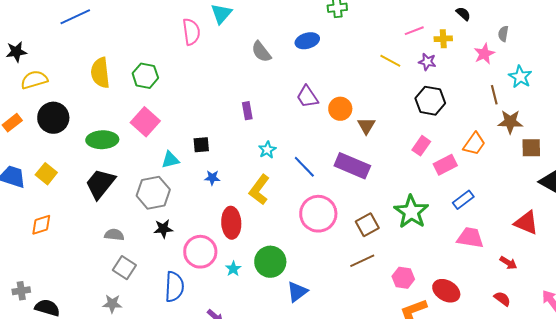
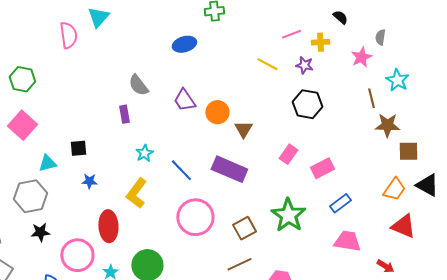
gray semicircle: (261, 52) -> (138, 85), moved
orange trapezoid: (474, 144) -> (394, 189), moved
pink rectangle: (421, 146) -> (288, 154), moved

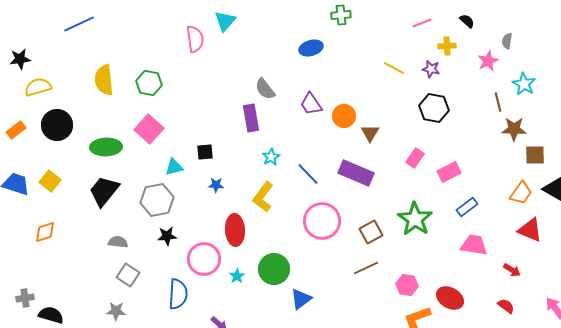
pink line: (291, 34) -> (422, 23), moved
purple rectangle: (124, 114) -> (251, 118), size x1.5

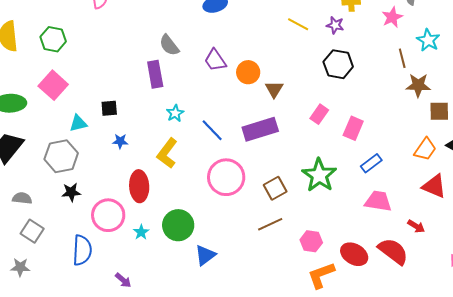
pink rectangle: (449, 172) -> (353, 128), turned -40
purple rectangle: (356, 173) -> (260, 129), turned -40
red semicircle: (506, 306) -> (393, 251), moved, size x1.8

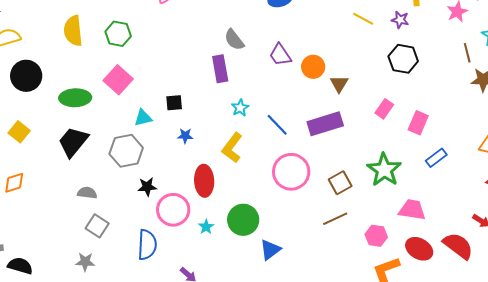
black star: (71, 192) -> (147, 187), moved
pink trapezoid: (378, 201) -> (412, 210), moved

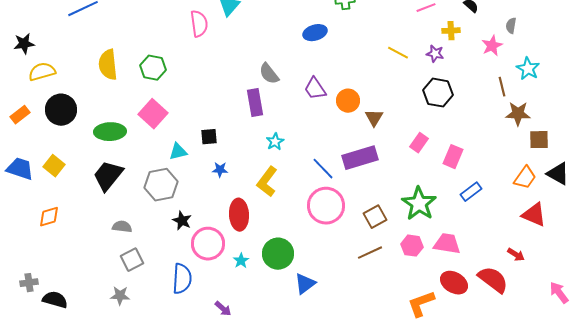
blue line: (277, 125) -> (323, 169), moved
black star: (147, 187) -> (182, 221), turned 30
gray square: (97, 226) -> (132, 260), turned 30
pink hexagon: (376, 236) -> (412, 246), moved

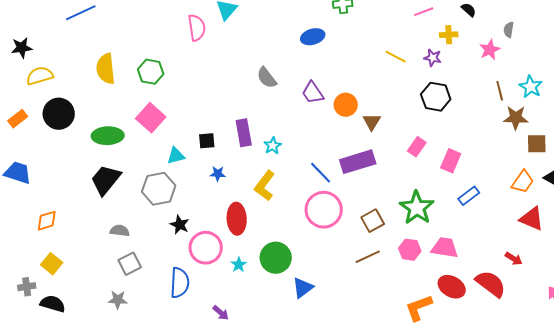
cyan star: (528, 69) -> (531, 87), moved
purple rectangle: (255, 103) -> (244, 133), moved
yellow square: (54, 166) -> (52, 264), moved

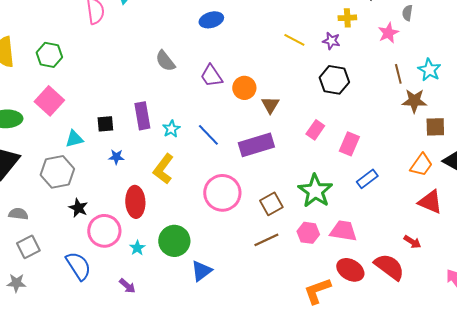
blue line: (321, 173) -> (208, 135), moved
blue semicircle: (180, 283) -> (78, 266), turned -36
purple arrow: (221, 313) -> (127, 286), moved

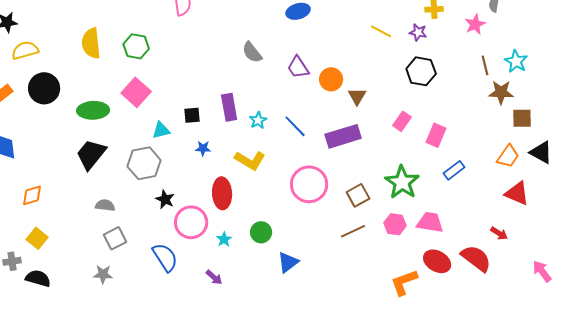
yellow L-shape: (163, 169) -> (250, 160), turned -96
green circle: (174, 241) -> (261, 232), size x0.7

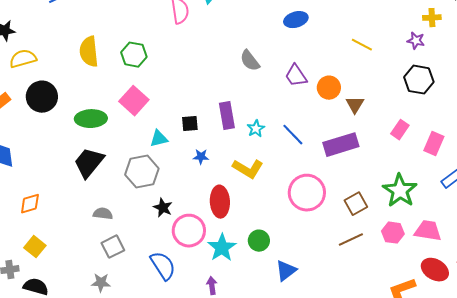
yellow line: (381, 31) -> (362, 45), moved
cyan star: (224, 239) -> (222, 248), size x1.8
purple arrow: (214, 277) -> (212, 286), turned -138

